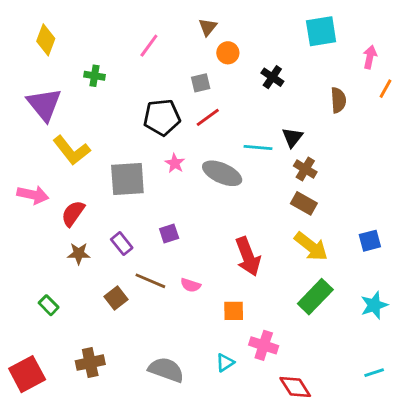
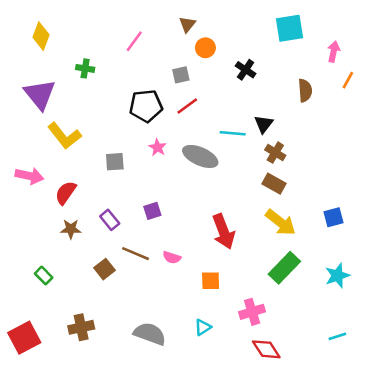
gray square: (127, 179) -> (115, 162), size x0.6
pink cross: (264, 345) -> (252, 312), moved, turned -35

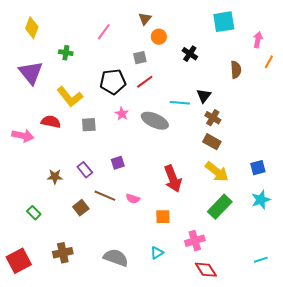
yellow L-shape: (64, 136) -> (70, 97), moved
red semicircle: (66, 193) -> (51, 122), moved, turned 66
cyan star: (337, 276) -> (261, 200), moved

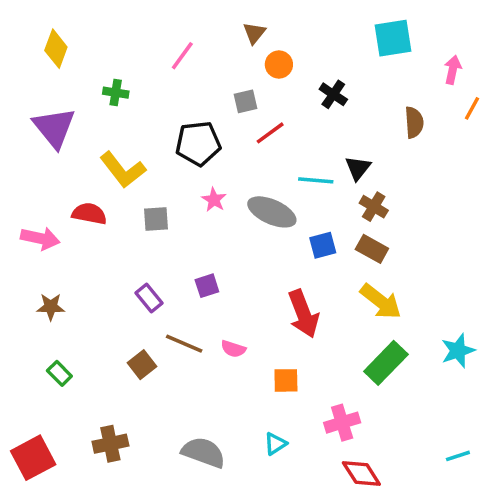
red line: (145, 82) -> (270, 133), moved
blue square: (258, 168) -> (323, 245), moved
brown star: (55, 177) -> (51, 307), moved

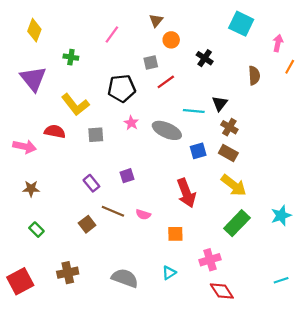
cyan square: (393, 38) -> (241, 24), turned 35

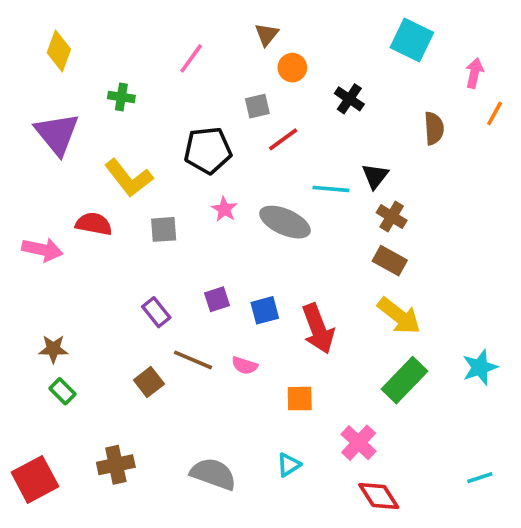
blue square: (198, 151) -> (265, 310), moved
brown star: (31, 189) -> (53, 349), moved
pink cross: (210, 260) -> (359, 443), turned -30

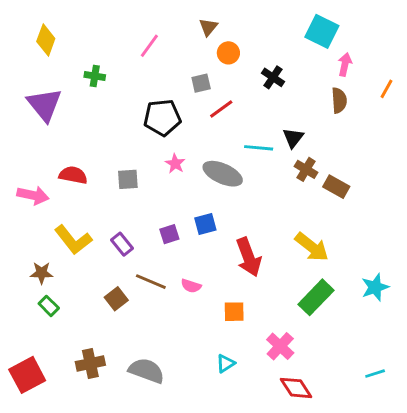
pink arrow: (474, 73) -> (345, 64), moved
yellow L-shape: (129, 178) -> (73, 240), moved
brown rectangle: (390, 261) -> (336, 187), moved
blue square: (265, 310) -> (205, 224), moved
gray semicircle: (213, 474) -> (146, 371), moved

